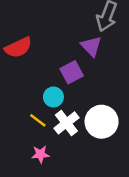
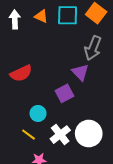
cyan circle: (53, 97) -> (38, 113), moved
yellow line: (38, 120) -> (29, 135), moved

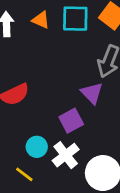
white cross: (60, 135) -> (66, 155), moved

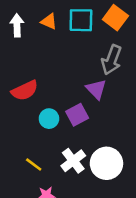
cyan circle: (37, 147) -> (49, 119), moved
white cross: (66, 155) -> (73, 161), moved

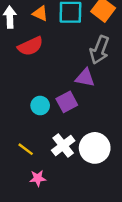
purple triangle: (96, 89) -> (85, 78), turned -35
red semicircle: (25, 90) -> (30, 46), moved

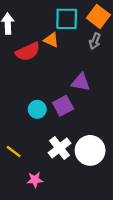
orange triangle: (40, 13) -> (51, 40), moved
gray arrow: (100, 50) -> (95, 41), moved, size x0.6
yellow line: (26, 149) -> (14, 152), moved

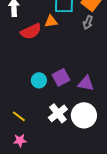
orange triangle: (51, 40) -> (51, 21), turned -32
purple triangle: (81, 82) -> (86, 83), moved
pink star: (35, 180) -> (20, 140), moved

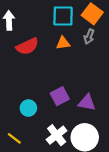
orange triangle: (51, 21) -> (63, 43), moved
cyan circle: (39, 80) -> (28, 108), moved

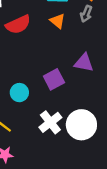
orange triangle: (63, 43) -> (58, 21), turned 48
purple triangle: (87, 103) -> (84, 63), moved

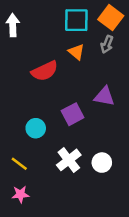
red semicircle: (18, 24) -> (45, 71), moved
white circle: (81, 125) -> (102, 163), size x0.6

